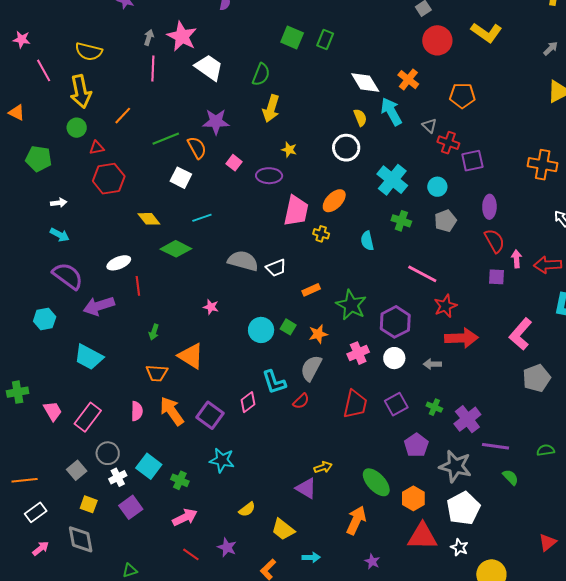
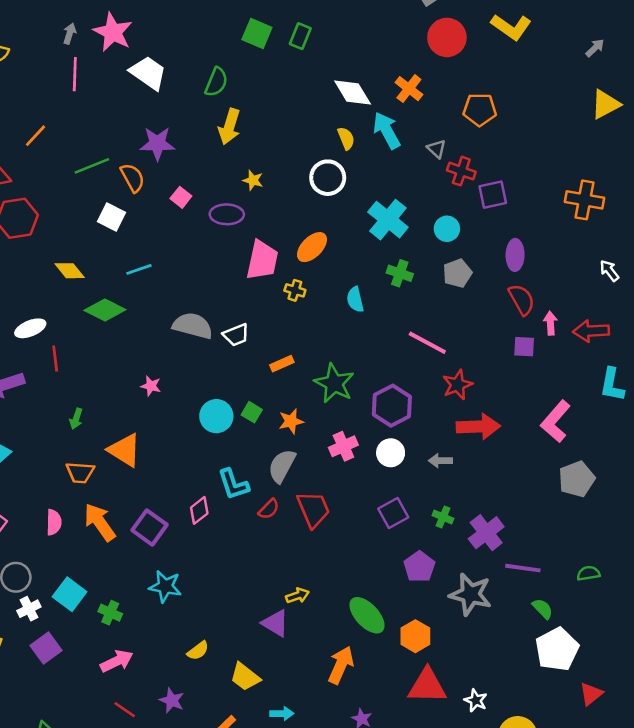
red trapezoid: (355, 404) -> (313, 509), moved, turned -36
white pentagon: (463, 508) -> (557, 649), moved

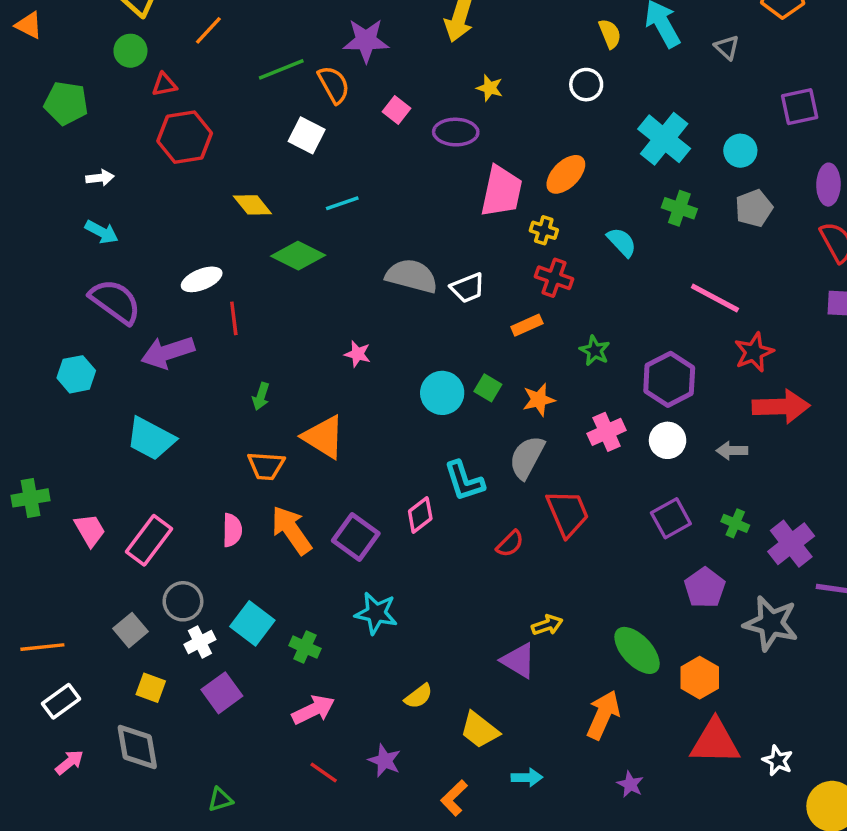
red cross: (461, 171) -> (554, 278), moved
white circle: (328, 178) -> (586, 85), size x0.7
cyan semicircle: (355, 299) -> (622, 242), turned 150
green star: (334, 383) -> (595, 351), size x0.6
red semicircle: (269, 509) -> (510, 544), moved

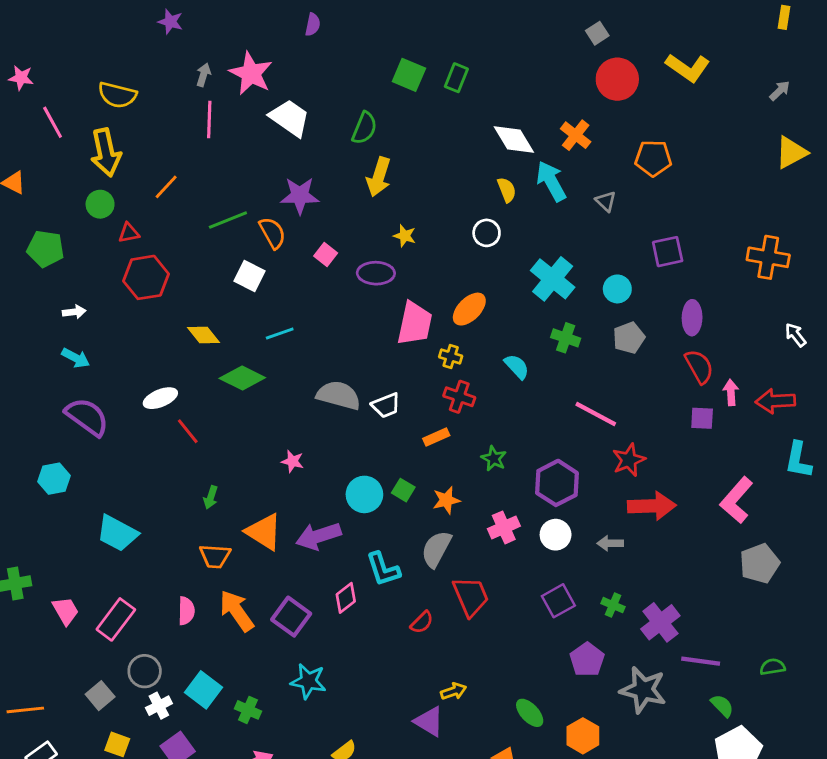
red line: (234, 318) -> (188, 431), turned -32
purple arrow: (168, 352) -> (318, 536), moved
green ellipse: (637, 650) -> (530, 713), size x0.7

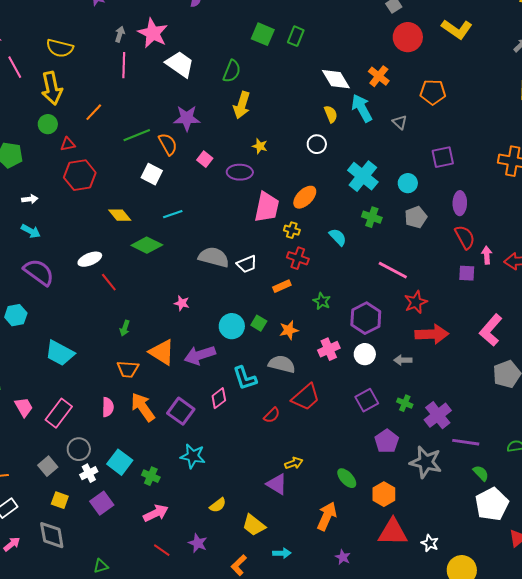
gray semicircle: (436, 549) -> (282, 364), turned 76
red trapezoid: (471, 596) -> (306, 397), turned 72

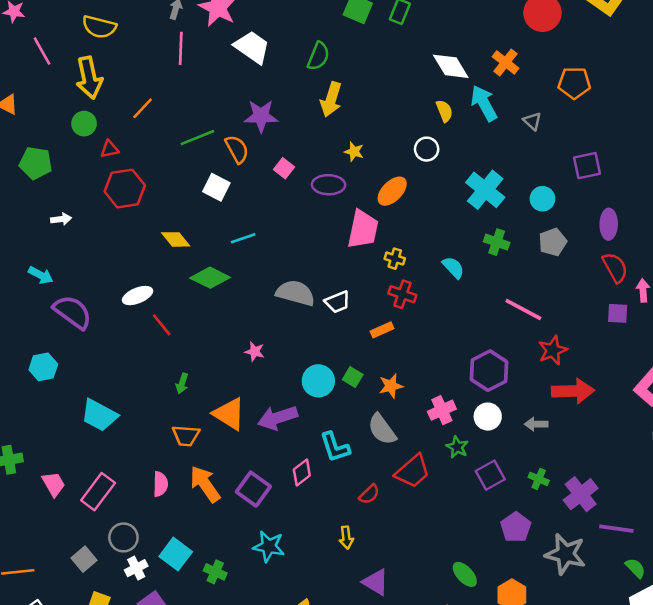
orange ellipse: (305, 197) -> (392, 191), moved
cyan arrow: (31, 231) -> (41, 275), moved
green star: (322, 301) -> (457, 447), moved
gray semicircle: (282, 364) -> (382, 429), turned -140
yellow arrow: (294, 463) -> (346, 537), moved, turned 102

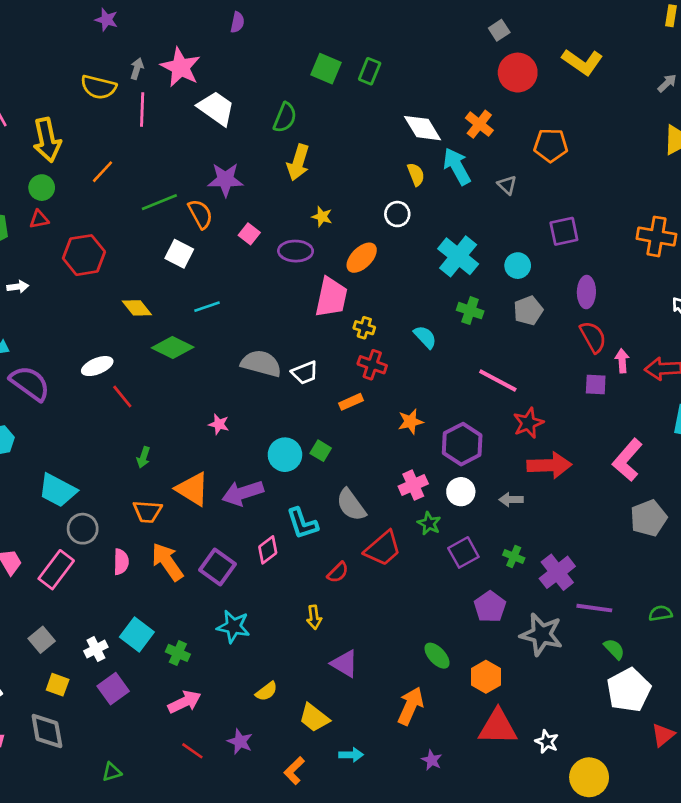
yellow semicircle: (99, 27) -> (99, 87), moved
red triangle: (109, 149) -> (39, 219), moved
orange star: (391, 386) -> (411, 422), moved
gray circle: (123, 537) -> (83, 529), moved

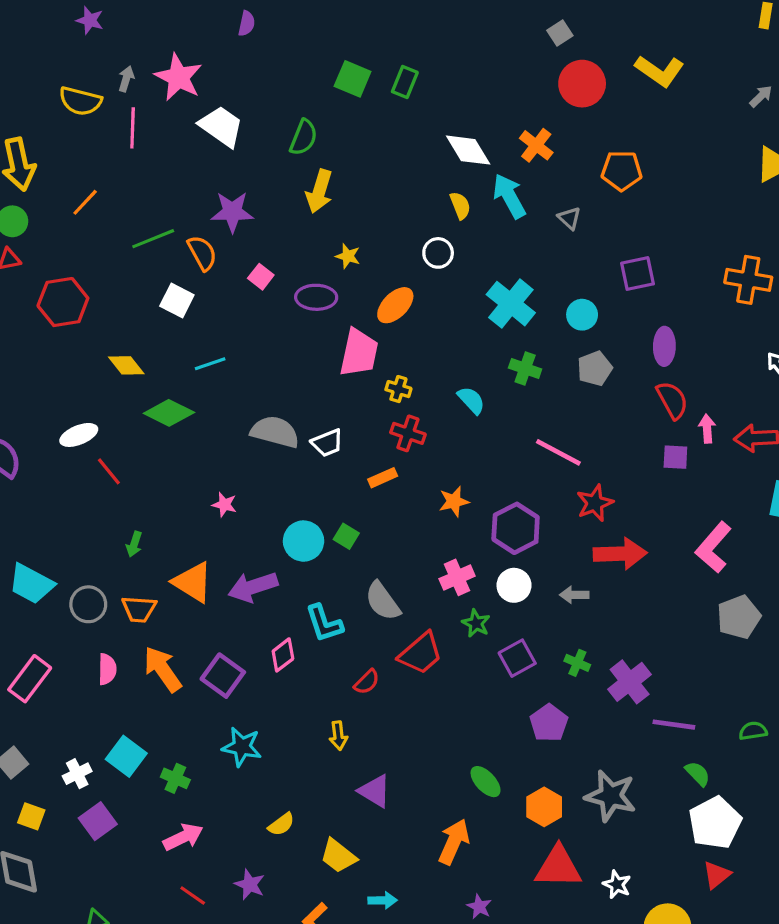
gray circle: (83, 529) -> (88, 604), moved
gray star: (541, 634) -> (611, 796), moved
red triangle: (663, 735) -> (717, 875), moved

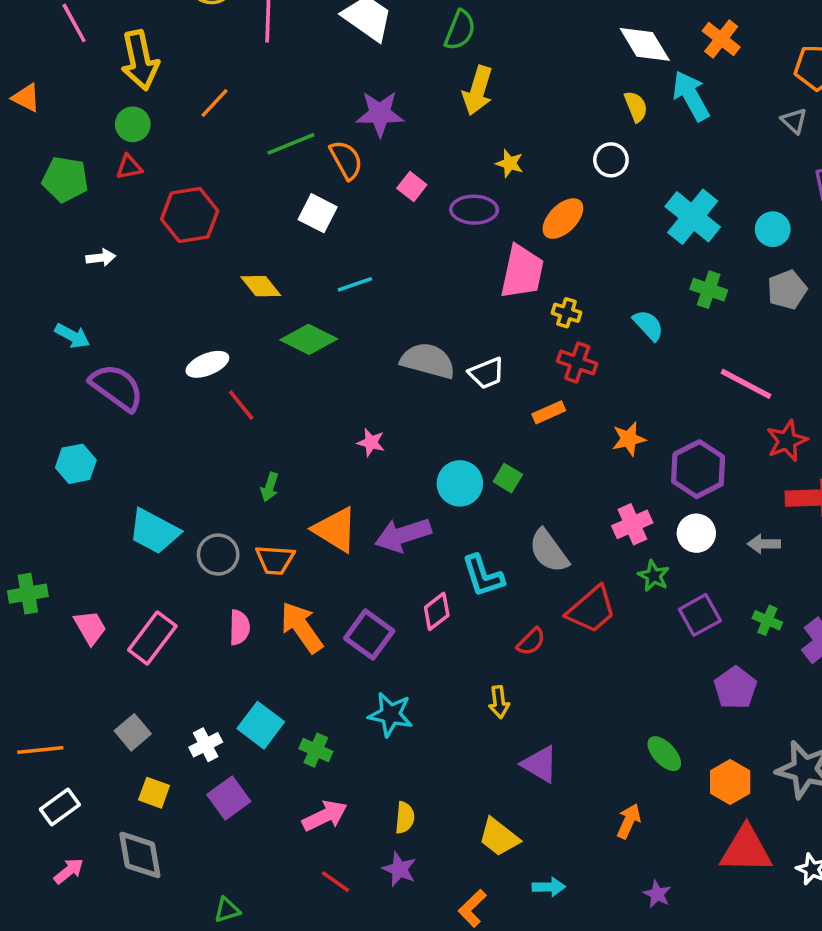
gray triangle: (569, 218) -> (794, 121), moved
yellow semicircle: (281, 824) -> (405, 818), moved, turned -48
orange arrow: (454, 842) -> (629, 821), size x0.7

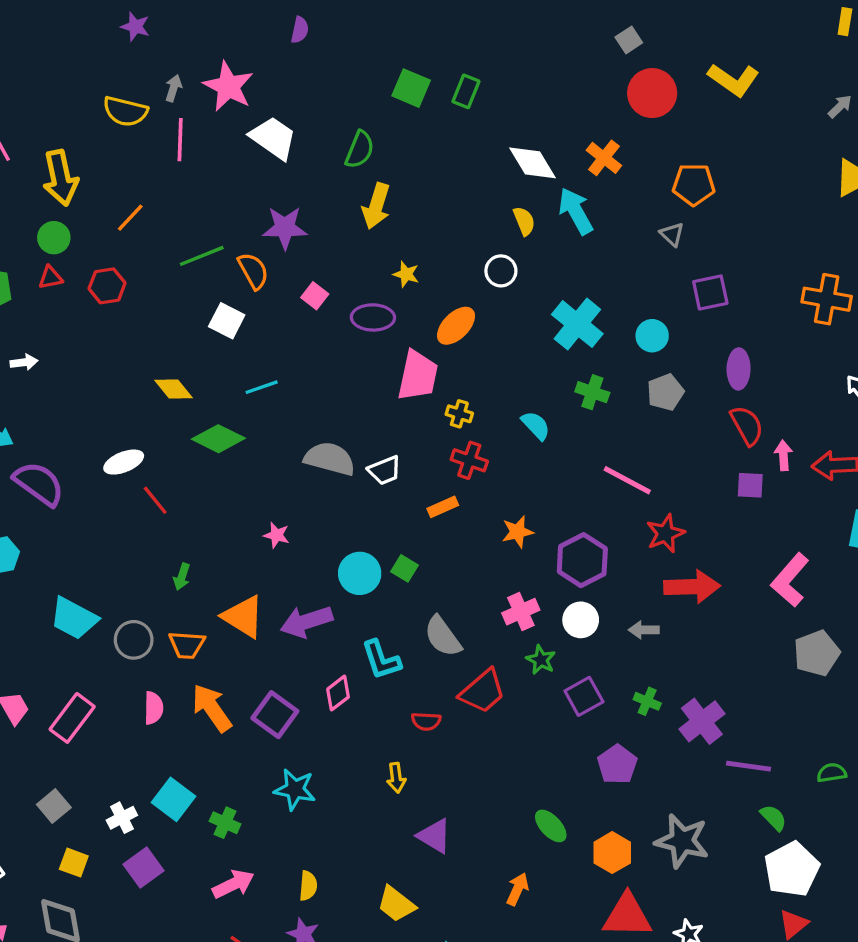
red hexagon: (190, 215) -> (107, 286), moved, size x0.7
red semicircle: (531, 642) -> (426, 721), turned 48

